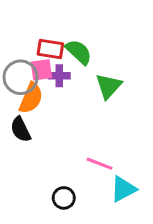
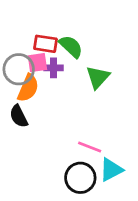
black circle: (64, 198) -> (80, 178), moved, size x1.5

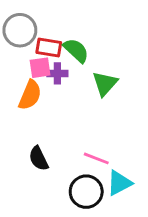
gray circle: (19, 69) -> (20, 30), moved
black semicircle: (19, 116) -> (39, 158), moved

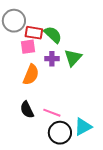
purple cross: (57, 73) -> (52, 59), moved
orange semicircle: (30, 95) -> (31, 75), moved
pink line: (96, 158) -> (52, 113), moved

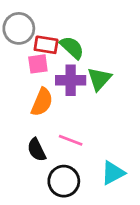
purple cross: (52, 59) -> (71, 80), size x1.5
pink line: (52, 113) -> (71, 140), moved
black circle: (60, 133) -> (64, 181), moved

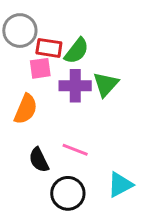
green semicircle: (72, 48) -> (77, 51), turned 85
orange semicircle: (42, 102) -> (26, 109), moved

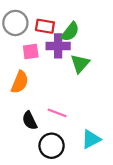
red rectangle: (49, 48) -> (45, 26), moved
green semicircle: (77, 51) -> (70, 32), moved
purple cross: (75, 86) -> (58, 46), moved

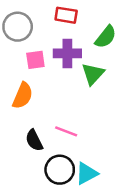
red rectangle: (45, 26) -> (66, 15), moved
green semicircle: (70, 32) -> (106, 37), moved
cyan triangle: (91, 139) -> (87, 173), moved

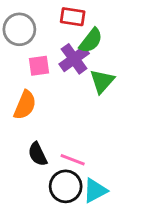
green semicircle: (106, 37) -> (91, 41), moved
purple cross: (67, 53) -> (74, 59), turned -36
pink line: (66, 131) -> (73, 160), moved

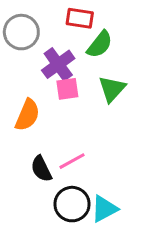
purple cross: (74, 59) -> (58, 64), moved
pink square: (39, 66) -> (67, 89), moved
pink line: (73, 160) -> (72, 161), moved, turned -50

